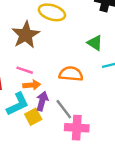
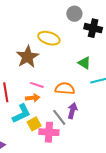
pink line: (25, 70) -> (37, 85), moved
purple arrow: (42, 101) -> (72, 111), moved
pink cross: (77, 128) -> (49, 132), moved

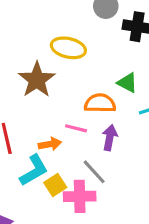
pink line: (37, 85) -> (76, 128), moved
orange semicircle: (65, 89) -> (100, 103), moved
purple arrow: (72, 111) -> (110, 138), moved

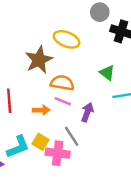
orange semicircle: (100, 103) -> (62, 83), moved
cyan L-shape: (34, 170) -> (18, 147), moved
yellow square: (55, 185) -> (40, 142), turned -35

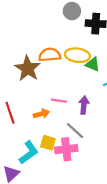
yellow ellipse: (67, 39) -> (77, 55), moved
orange semicircle: (62, 83) -> (50, 55), moved

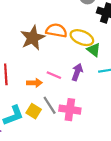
purple arrow: (84, 105) -> (77, 72), moved
gray line: (75, 131) -> (50, 105), moved
pink cross: (66, 149) -> (70, 110), moved

